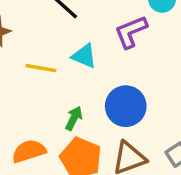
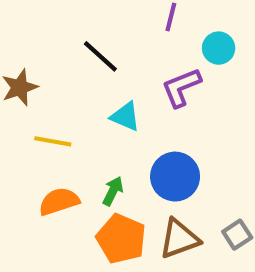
yellow line: (41, 68) -> (53, 141), moved
orange semicircle: (29, 151) -> (59, 201), moved

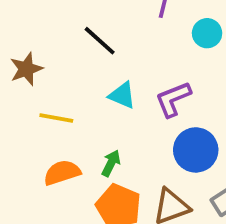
purple L-shape: (181, 87) -> (173, 99), moved
blue circle: (175, 177) -> (196, 150), moved

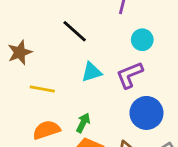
cyan circle: (207, 33) -> (142, 40), moved
cyan triangle: (122, 95) -> (92, 72), turned -40

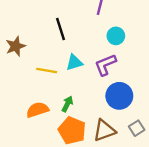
black line: (75, 31) -> (60, 29), turned 30
yellow line: (42, 89) -> (47, 70), moved

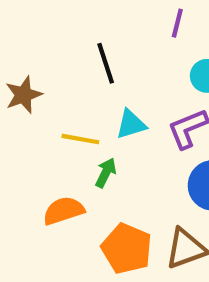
green arrow: (67, 104) -> (106, 173), moved

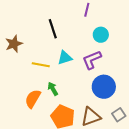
green arrow: (106, 173) -> (53, 89), moved, turned -56
orange semicircle: (64, 211) -> (33, 99), turned -42

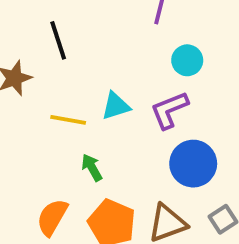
black line: (53, 29) -> (58, 40), moved
orange semicircle: (33, 99) -> (52, 217), moved

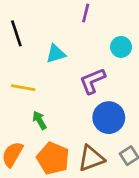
cyan circle: (187, 60) -> (121, 47), moved
cyan triangle: (116, 106) -> (56, 54), moved

